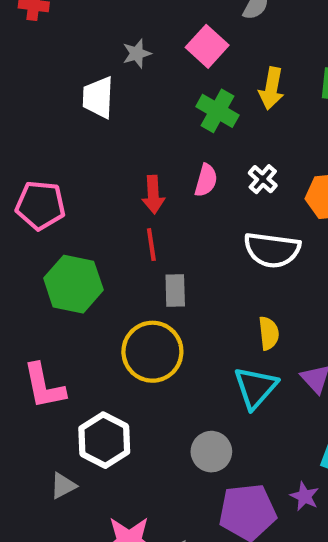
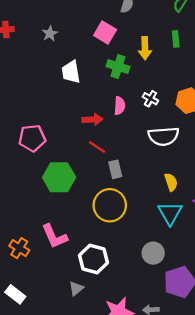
gray star: (137, 53) -> (50, 34), moved
white trapezoid: (98, 97) -> (71, 72), moved
red arrow: (153, 195) -> (92, 119), turned -78
red line: (151, 245) -> (97, 147), turned -36

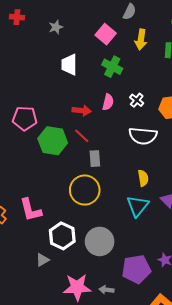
yellow arrow: (145, 48) -> (141, 40), moved
green hexagon: (59, 177) -> (53, 141), moved
gray circle: (153, 253) -> (100, 241), moved, size x1.4

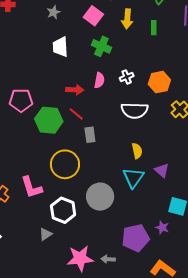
gray star: (56, 27) -> (54, 12), moved
white cross: (137, 100) -> (127, 77), turned 32
yellow circle: (85, 190) -> (65, 164), moved
gray circle: (100, 241) -> (100, 197), moved

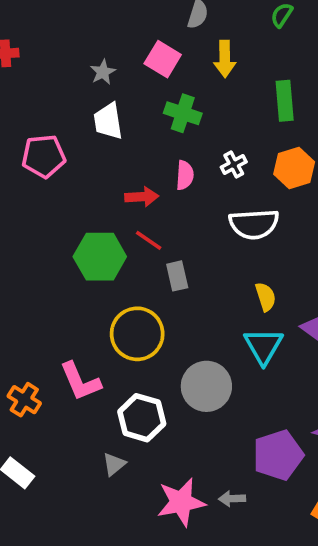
gray star: (54, 12) -> (103, 72), moved
green rectangle: (154, 28) -> (285, 101), moved, size x1.5
pink pentagon: (21, 100) -> (44, 156), moved

